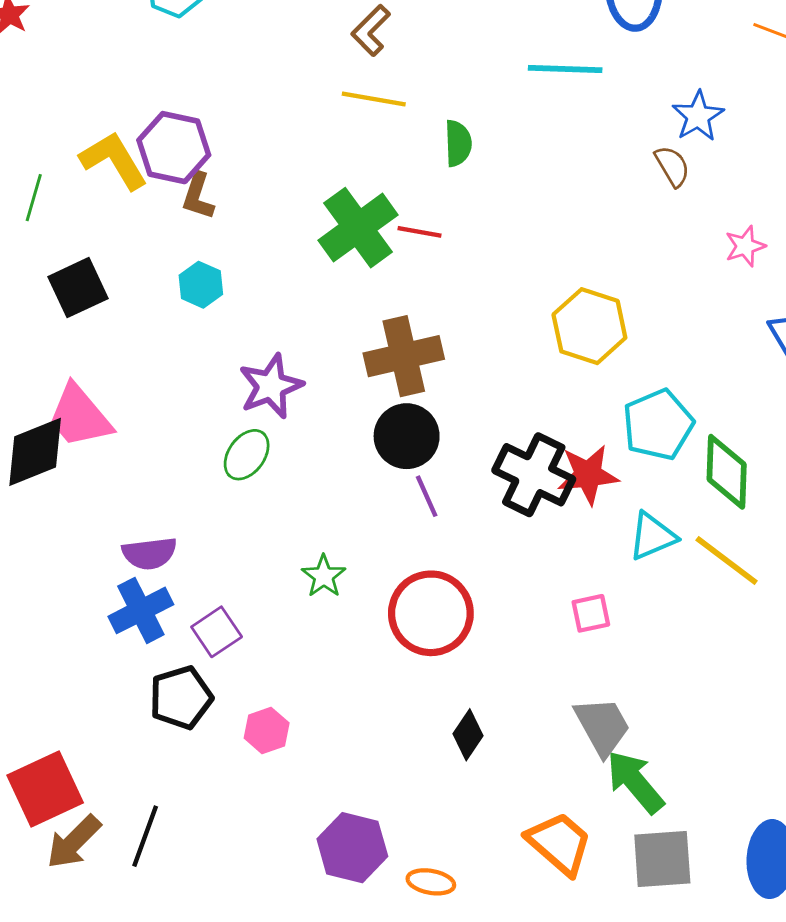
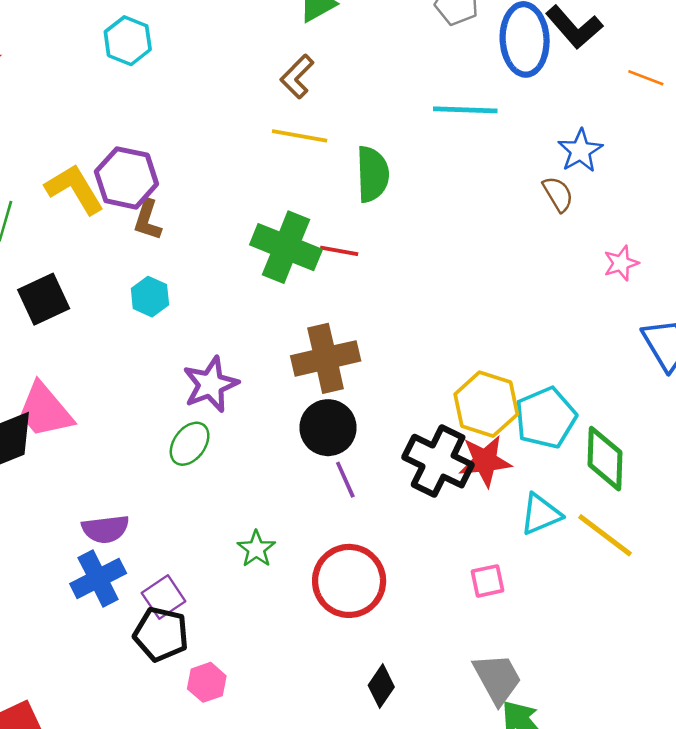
green semicircle: (458, 143) -> (373, 174), size x1.4
green cross: (358, 228) -> (286, 247), turned -32
yellow hexagon: (589, 326) -> (486, 404), moved
black pentagon: (181, 698) -> (161, 634), moved, turned 30

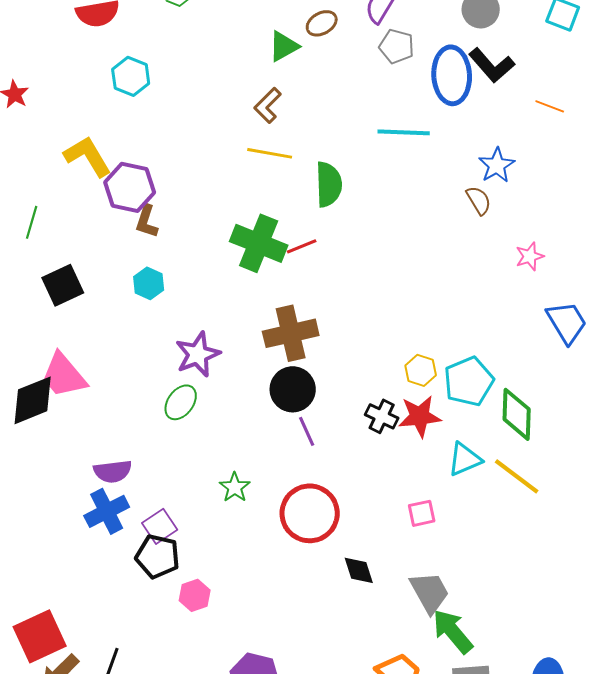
yellow L-shape: (75, 189) -> (88, 156), moved
red line: (339, 251) -> (302, 246), turned -32
yellow hexagon: (486, 404) -> (421, 370), size x0.6
black cross: (438, 461) -> (382, 416), size x0.6
black diamond: (381, 686) -> (359, 570), moved, turned -52

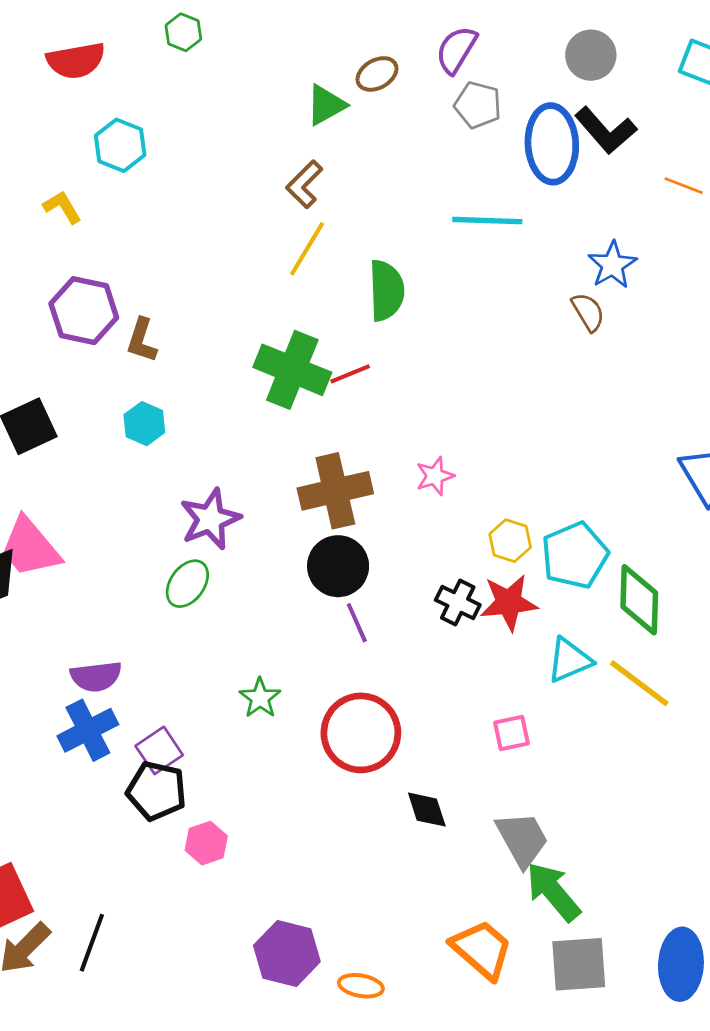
yellow line: (270, 153) -> (307, 249), turned -69
yellow L-shape: (88, 156) -> (62, 207), moved, size x0.6
purple hexagon: (130, 187) -> (84, 311), moved
pink star: (530, 256) -> (435, 476), moved

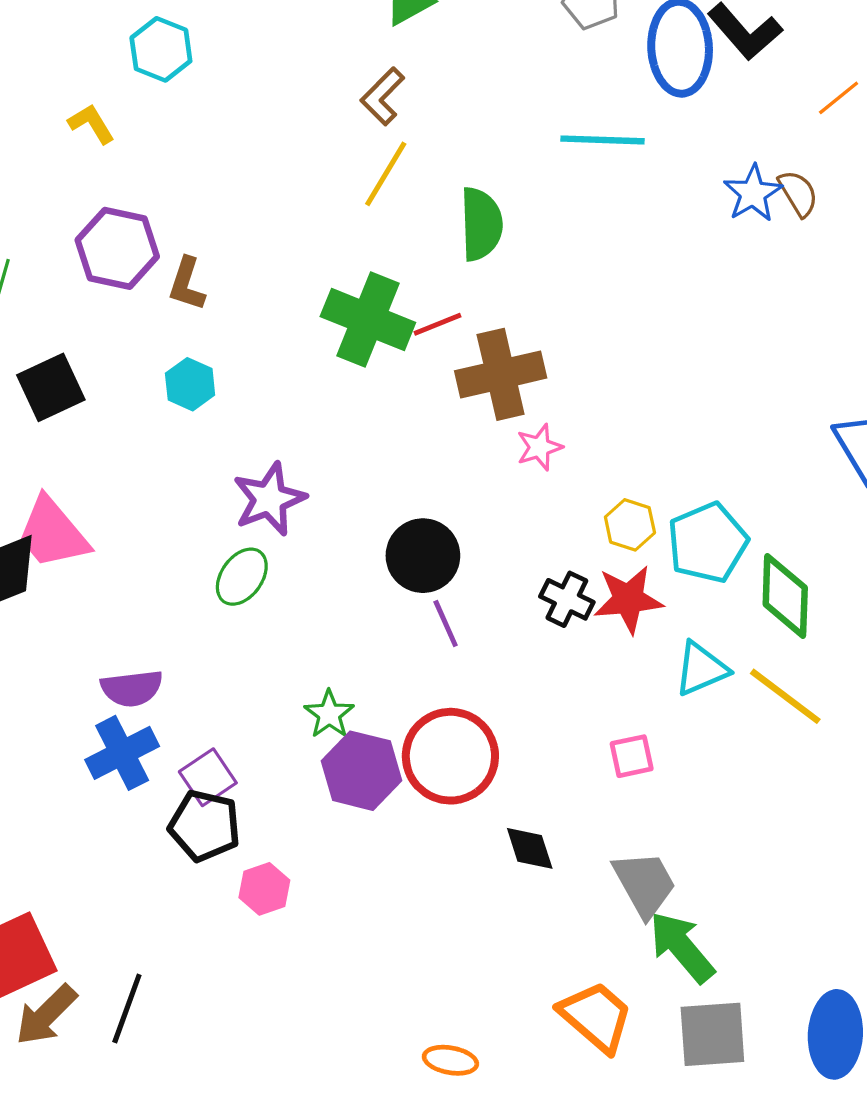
orange line: (684, 186) -> (839, 98), turned -60
brown semicircle: (588, 312) -> (798, 193), moved
brown cross: (335, 491) -> (501, 374), moved
purple hexagon: (287, 953) -> (361, 771), moved

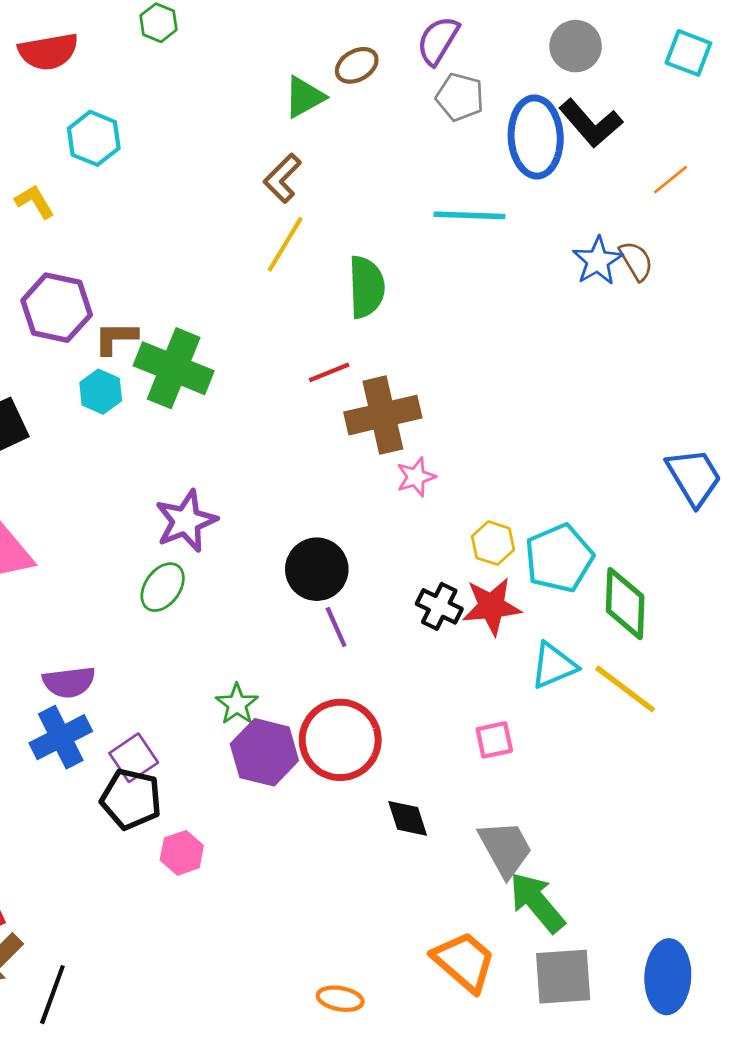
brown L-shape: (187, 284) -> (116, 338), turned 72
green cross: (368, 319) -> (174, 368), moved
cyan hexagon: (190, 384) -> (101, 392), moved
black line: (127, 1008) -> (52, 995), moved

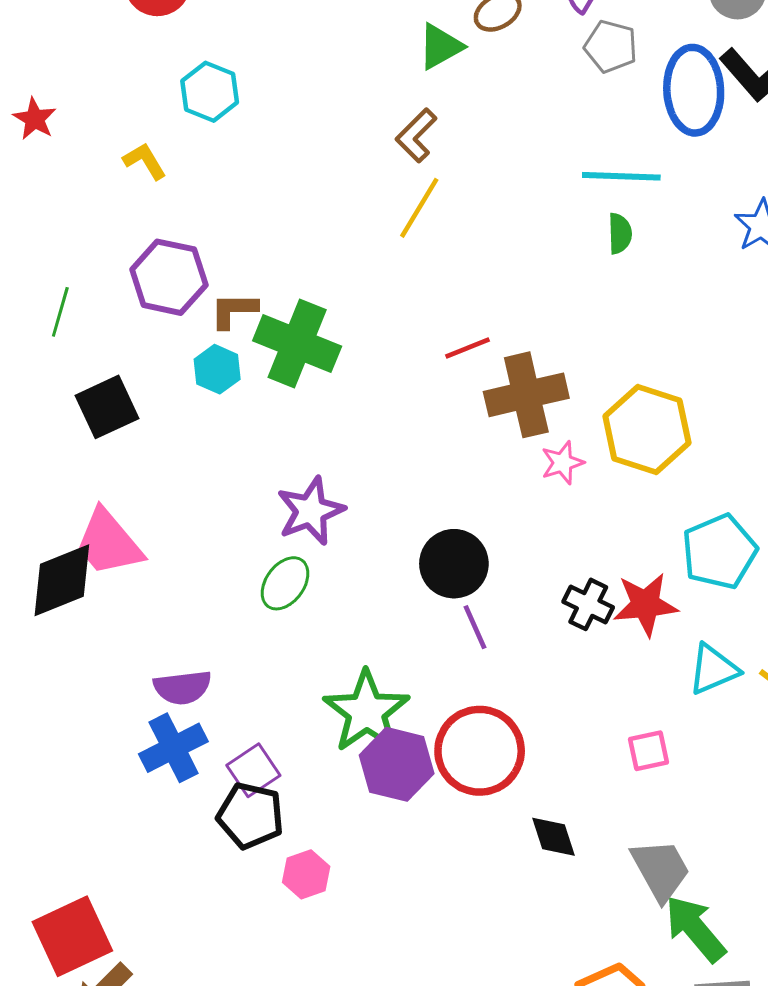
green semicircle: (366, 287) -> (620, 233), moved, size x0.6
yellow hexagon: (493, 543) -> (647, 430), moved, size x1.8
green star: (237, 704) -> (366, 712), size x1.8

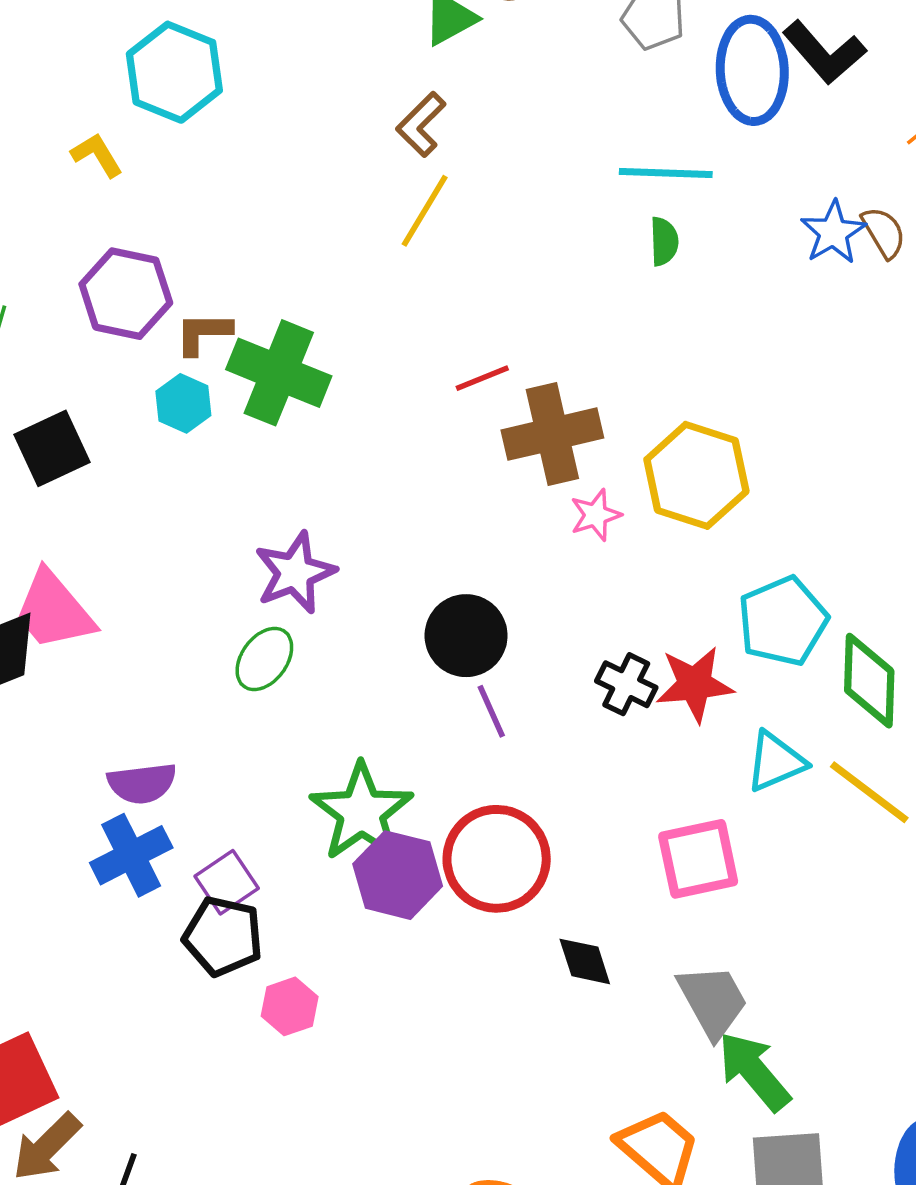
cyan hexagon: (210, 92) -> (174, 72), size x1.4
pink square: (648, 751) -> (698, 859), size x1.6

